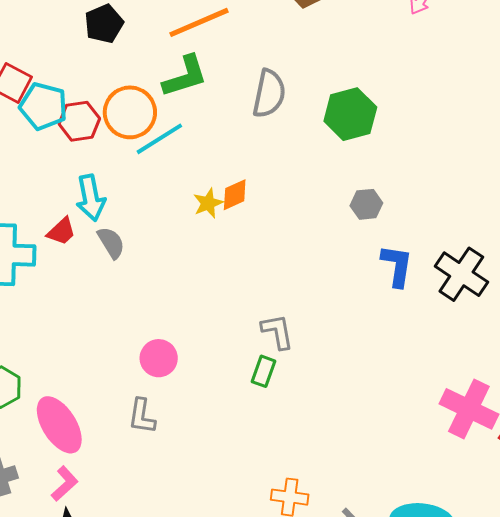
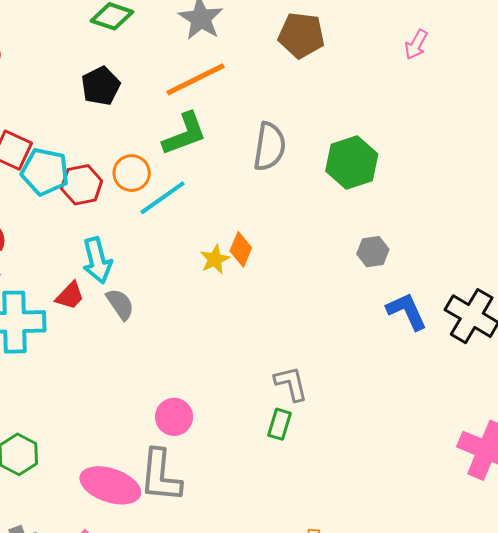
orange circle: (130, 112) -> (132, 173), size x0.7
orange diamond: (235, 195) -> (241, 249), turned -40
blue L-shape: (397, 266) -> (407, 311), turned -30
gray L-shape: (142, 416) -> (161, 476), size x1.5
pink ellipse: (59, 425) -> (110, 485), moved, turned -36

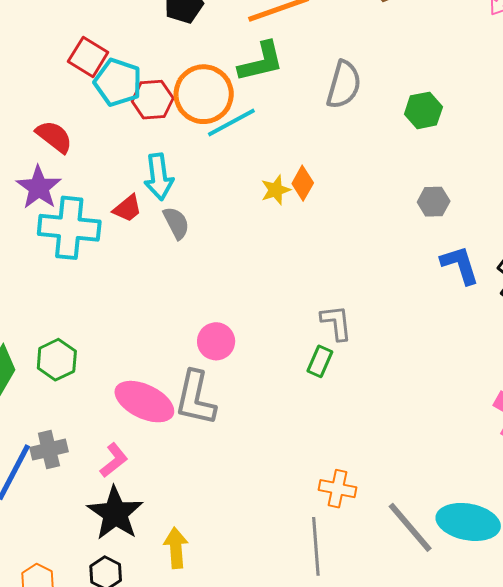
green hexagon: (352, 162) -> (423, 110), size x0.7
orange circle: (132, 173) -> (204, 94), size x1.6

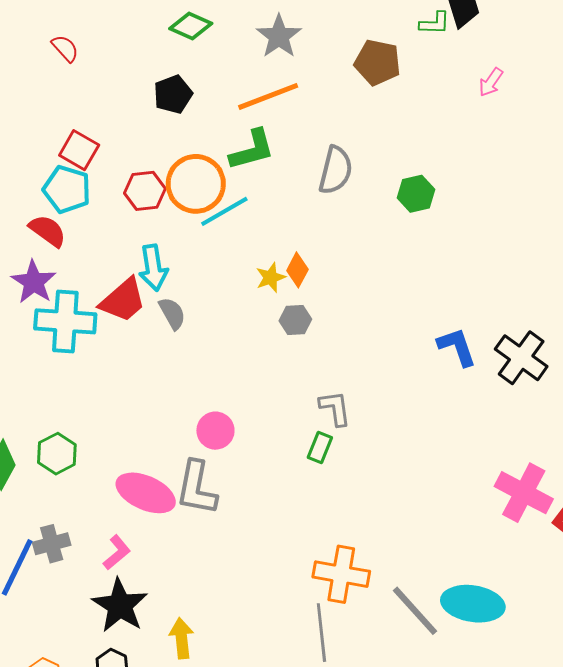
cyan pentagon: (118, 82) -> (67, 189), moved
gray hexagon: (434, 202) -> (295, 320), moved
red trapezoid: (127, 208) -> (123, 300), size x1.6
orange cross: (338, 489) -> (341, 574), size x1.5

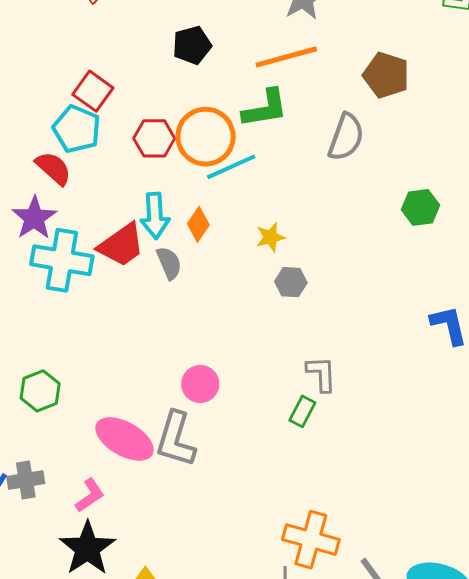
brown pentagon: (377, 62) -> (386, 75), moved
green hexagon: (416, 194) -> (420, 207), moved
orange diamond: (297, 270) -> (198, 224), moved

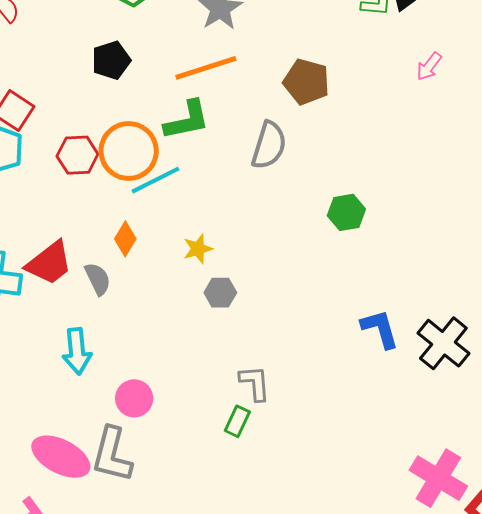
cyan arrow: (155, 216) -> (77, 351), moved

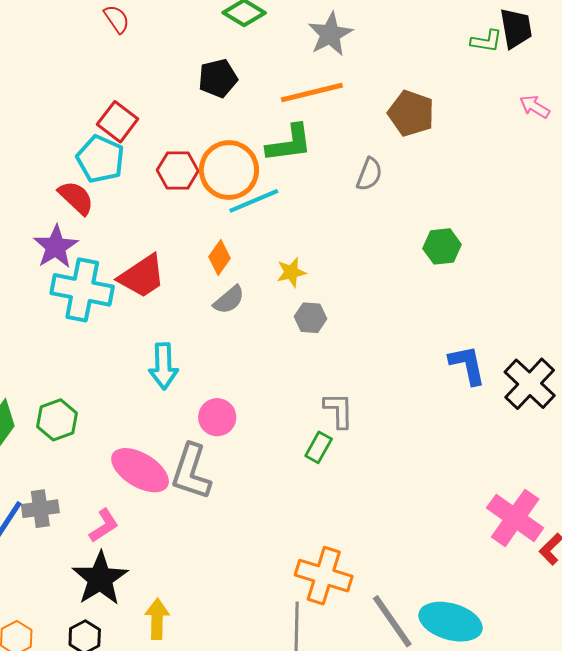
pink arrow: (429, 66) -> (535, 107), turned 80
gray semicircle: (269, 145) -> (369, 174), size x0.7
gray semicircle: (98, 279) -> (229, 300), moved, turned 72

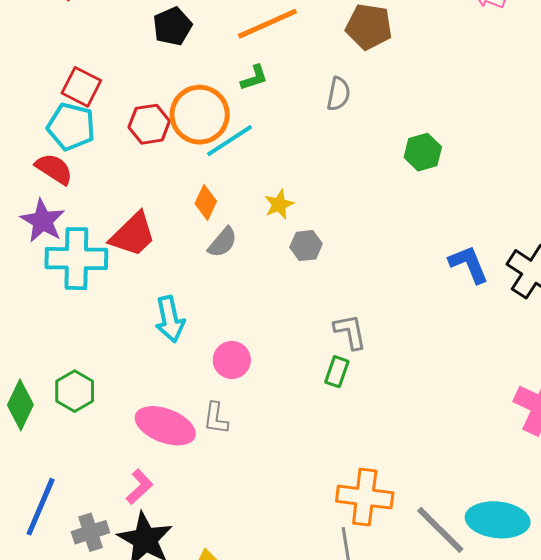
green L-shape: (289, 143) -> (254, 78), size x0.6
gray L-shape: (191, 472) -> (216, 418), size x0.6
gray cross: (40, 509) -> (90, 532), moved

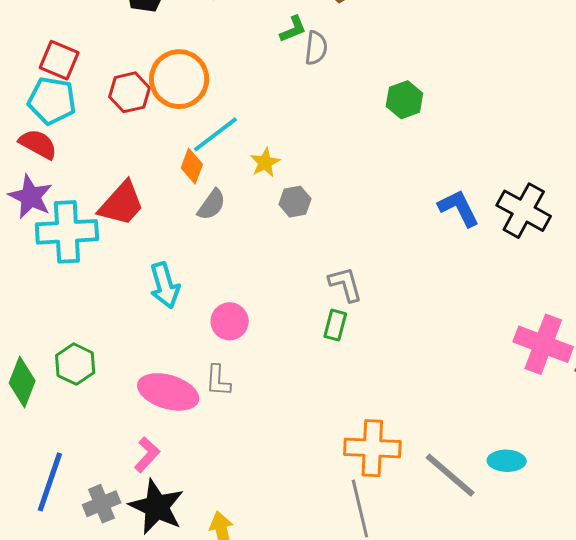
green L-shape: (254, 78) -> (293, 29), moved
cyan line: (230, 141) -> (215, 134), moved
cyan ellipse: (498, 520) -> (507, 461), size x0.6

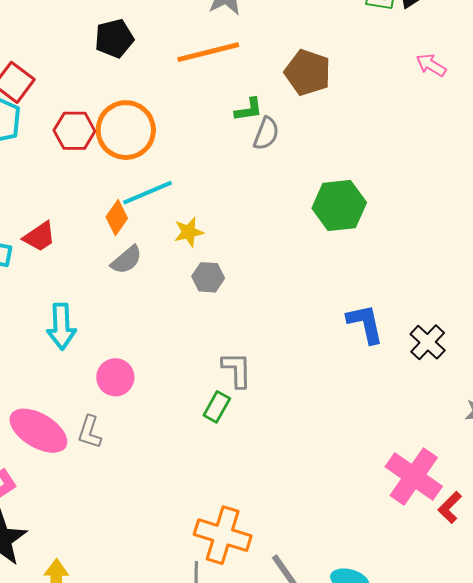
green hexagon: (404, 100) -> (339, 205), size x1.4
red trapezoid: (121, 204) -> (39, 237), size x0.7
black cross: (524, 211) -> (428, 342), size x0.7

